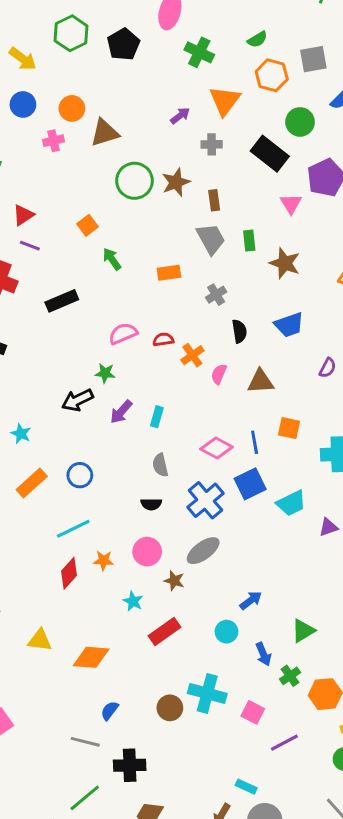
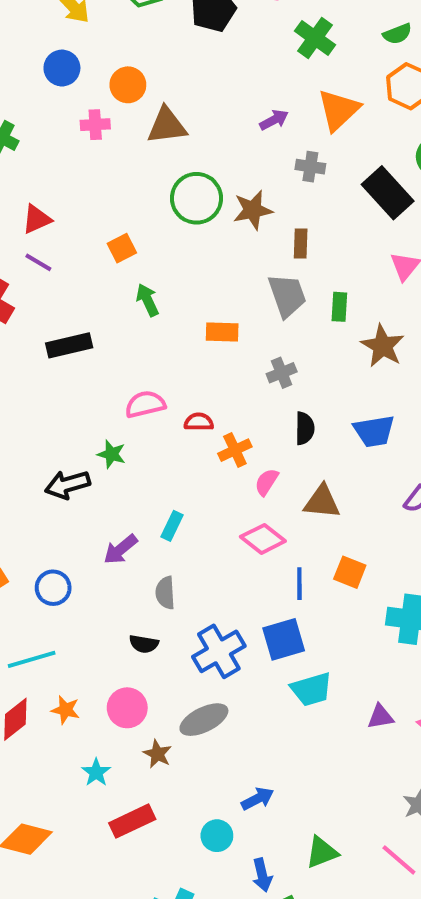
purple arrow: (121, 412) -> (120, 549), moved
pink diamond: (217, 448) -> (263, 539), moved
cyan trapezoid: (291, 503) -> (311, 689), moved

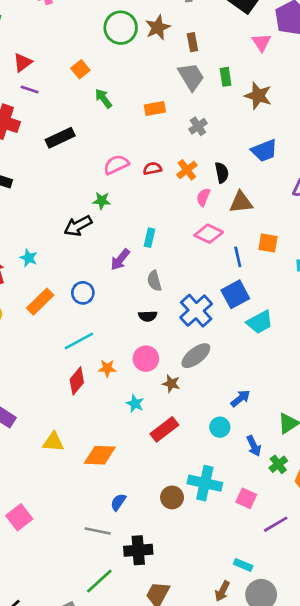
black semicircle: (305, 428) -> (222, 173), moved
orange cross: (235, 450) -> (187, 170), moved

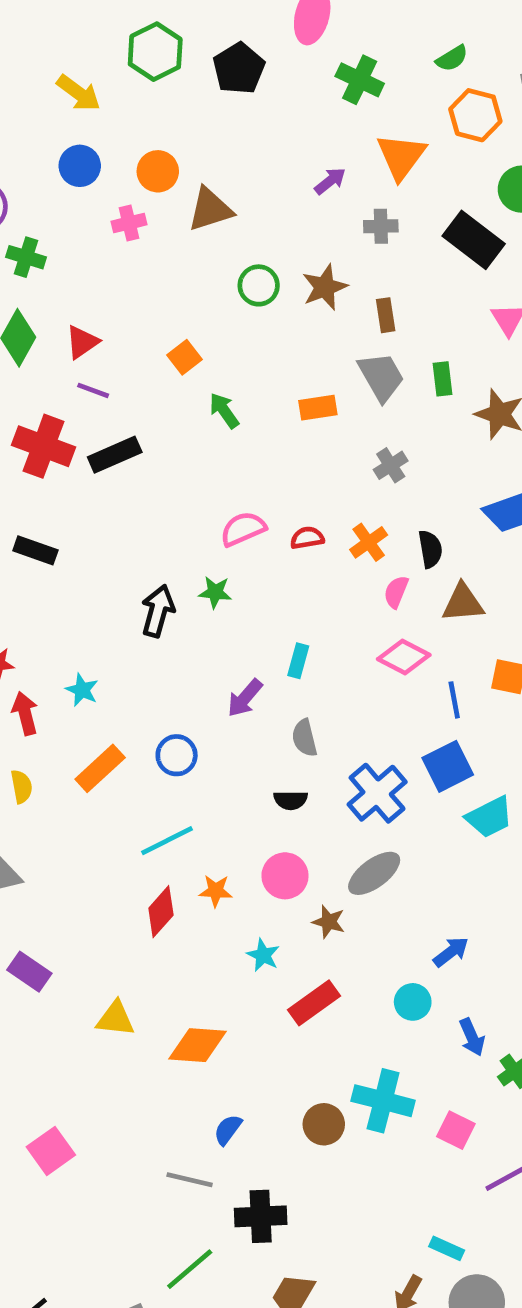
green circle: (121, 28) -> (259, 285), size x0.7
orange rectangle: (155, 109) -> (318, 408), moved
black rectangle: (60, 138) -> (115, 455), moved
black arrow: (78, 226) -> (158, 611), moved, turned 132

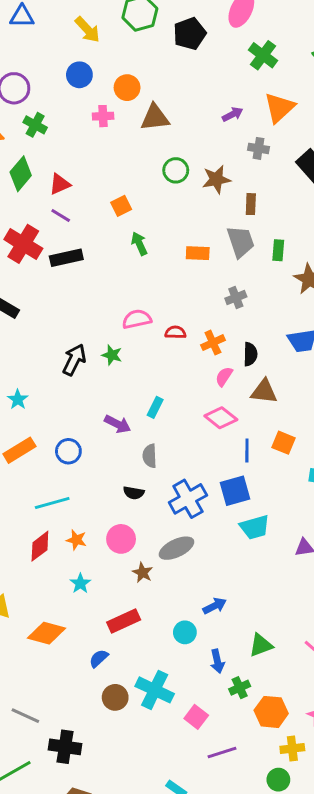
purple arrow: (245, 698) -> (118, 424), turned -115
cyan star: (263, 955) -> (80, 583), moved
blue semicircle: (228, 1130) -> (99, 658), moved

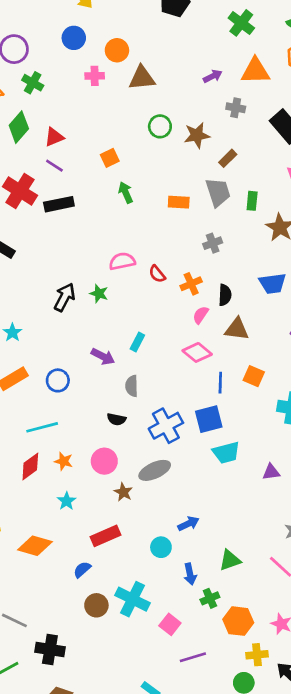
orange triangle: (279, 108) -> (255, 71), turned 40
brown rectangle: (251, 204) -> (228, 158), turned 42
red semicircle: (175, 332) -> (157, 274), turned -132

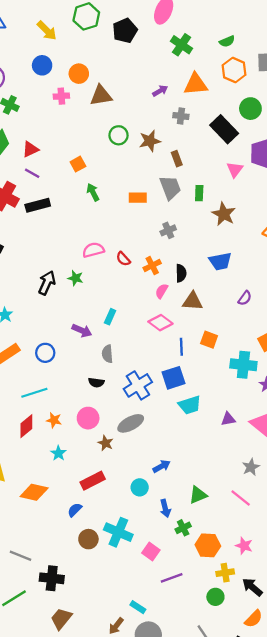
brown rectangle: (228, 158) -> (177, 159), turned -63

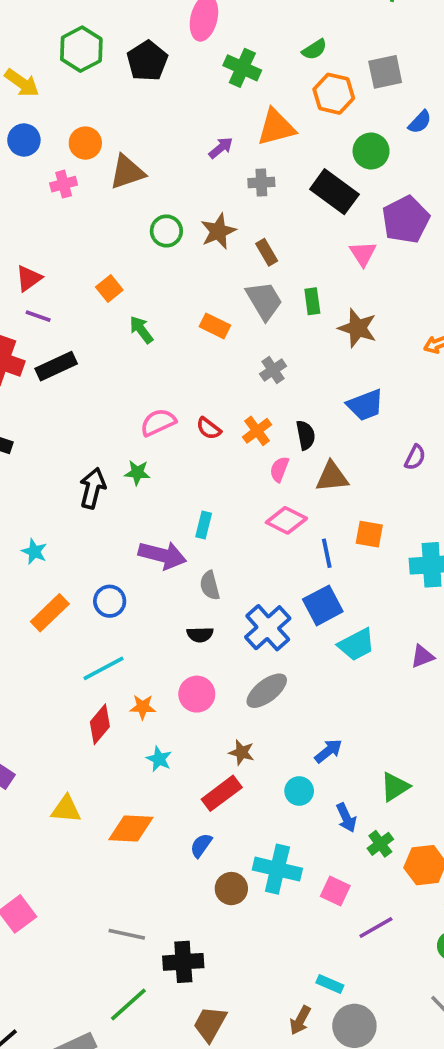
orange rectangle: (138, 198) -> (215, 326), turned 36
purple arrow: (82, 331) -> (162, 555), size x1.4
brown star: (105, 443) -> (242, 752), moved

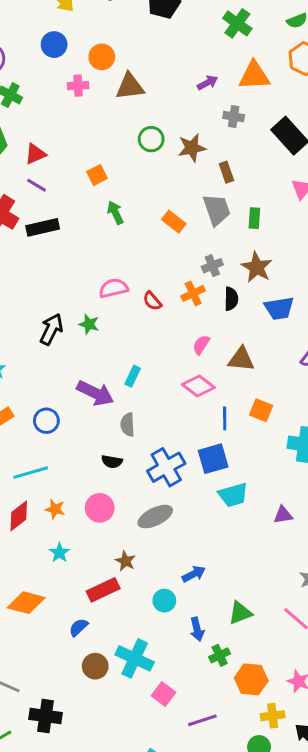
brown star: (358, 328) -> (257, 267), moved
orange cross: (257, 431) -> (193, 293), moved
black semicircle: (306, 435) -> (231, 299), moved
pink square: (335, 891) -> (164, 694), moved

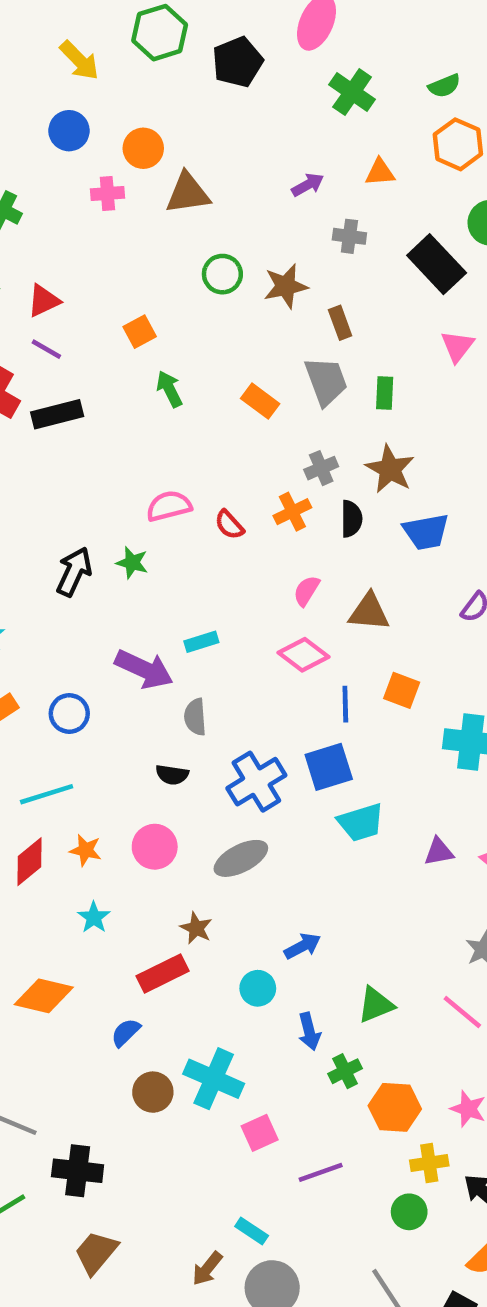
orange triangle: (254, 76) -> (380, 172), size x0.6
cyan rectangle: (133, 376) -> (201, 642), turned 48
pink square: (164, 694) -> (260, 1133), turned 30

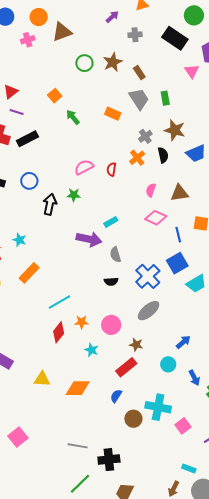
red semicircle: (229, 525) -> (112, 169), turned 64
blue circle: (69, 713) -> (29, 181), moved
pink circle: (155, 847) -> (111, 325), moved

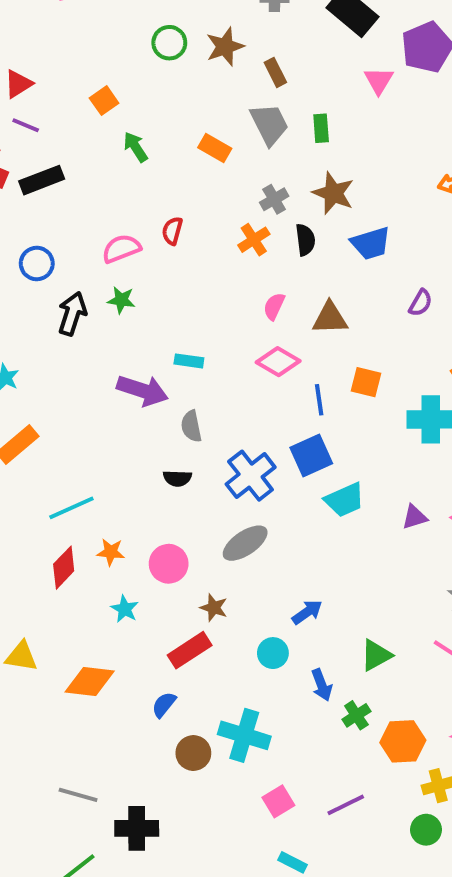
pink semicircle: (84, 167) -> (121, 249), moved
red semicircle: (112, 169) -> (172, 231), moved
cyan rectangle: (111, 222) -> (189, 361), turned 32
pink square: (183, 426) -> (278, 801), moved

